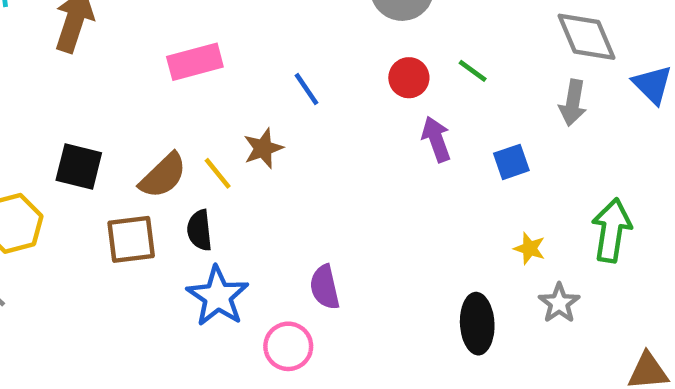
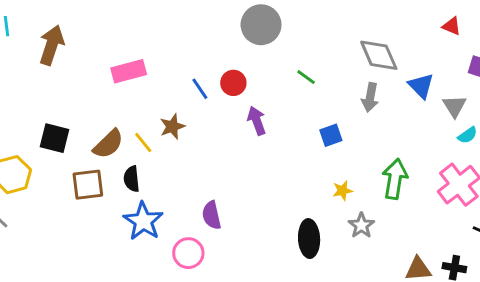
red circle: (409, 78) -> (233, 83), moved
purple arrow: (436, 139) -> (257, 121), moved
yellow star: (530, 248) -> (342, 191), turned -30

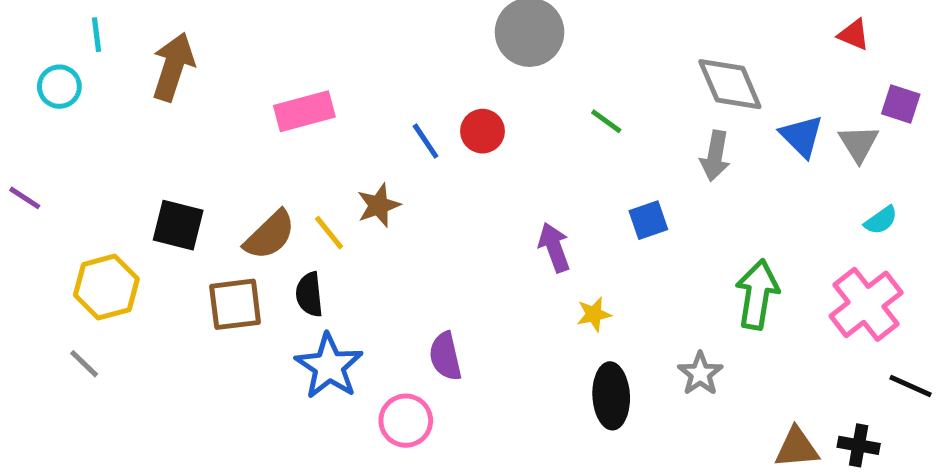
gray triangle: (454, 106) -> (859, 144), moved
purple arrow: (257, 121) -> (554, 247), moved
yellow star: (342, 191) -> (594, 314), moved

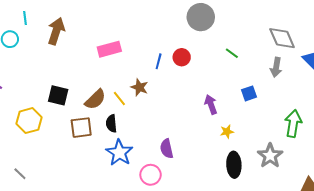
blue line: (426, 141) -> (159, 61), turned 49
brown star: (379, 205) -> (139, 87), turned -30
gray line: (84, 364) -> (20, 174), moved
gray star: (700, 374) -> (270, 156), size x1.4

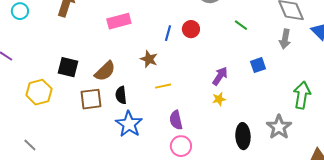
yellow line: (119, 98) -> (163, 86), moved, turned -63
purple arrow: (211, 104) -> (220, 76), turned 54
yellow star: (227, 132) -> (219, 99), moved
pink circle: (151, 175) -> (181, 146), moved

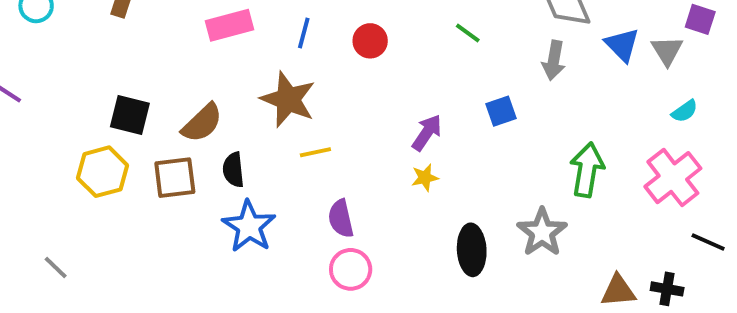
blue line: (168, 33) -> (304, 33), moved
brown star: (149, 59) -> (288, 99), size x1.6
yellow hexagon: (39, 92) -> (103, 172), moved

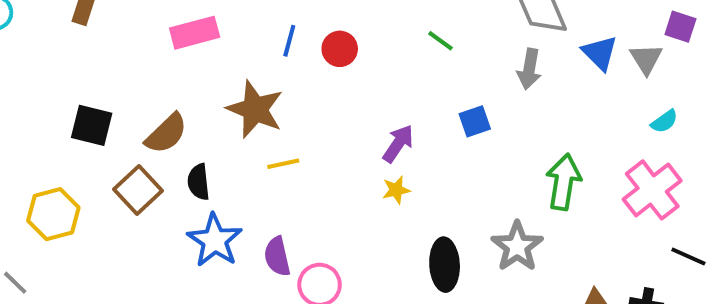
blue line: (304, 33) -> (289, 41), moved
yellow hexagon: (103, 172) -> (53, 214), moved
brown square: (175, 178) -> (138, 190), turned -36
purple semicircle: (341, 219) -> (277, 256), moved

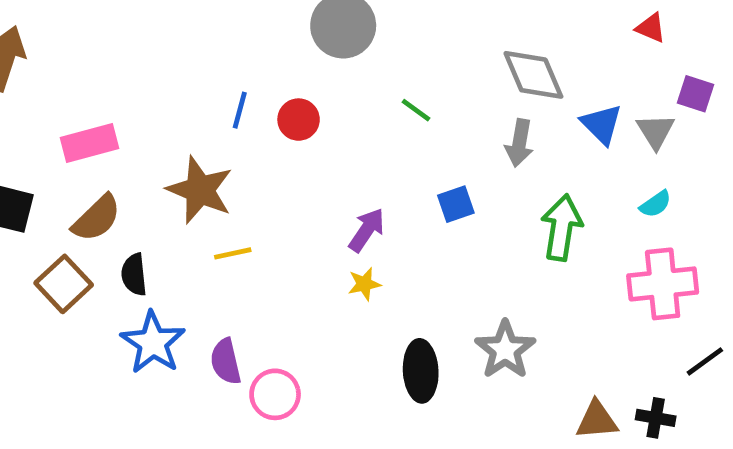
pink rectangle: (195, 33) -> (89, 143), moved
cyan semicircle: (664, 121) -> (656, 204), moved
green arrow: (563, 182) -> (562, 228), moved
pink cross: (652, 190) -> (663, 284), turned 32
black line: (688, 256) -> (705, 361), turned -60

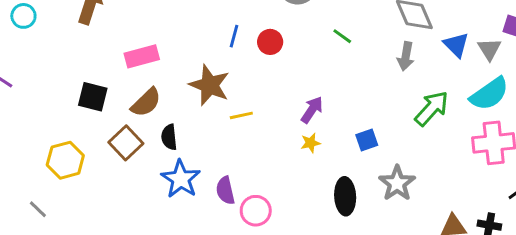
blue square: (456, 204) -> (367, 140), moved
cyan semicircle: (656, 204) -> (489, 94), size x2.0
green arrow: (562, 228) -> (432, 108), turned 33
yellow line: (233, 253) -> (241, 115), moved

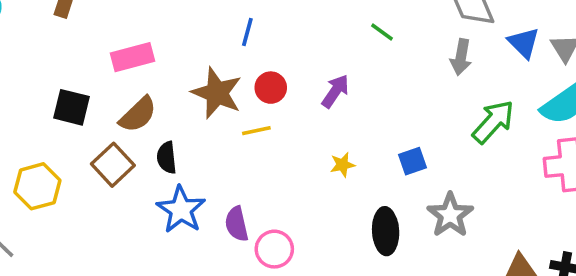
red circle: (270, 42) -> (271, 88), moved
purple arrow: (312, 110) -> (335, 91), moved

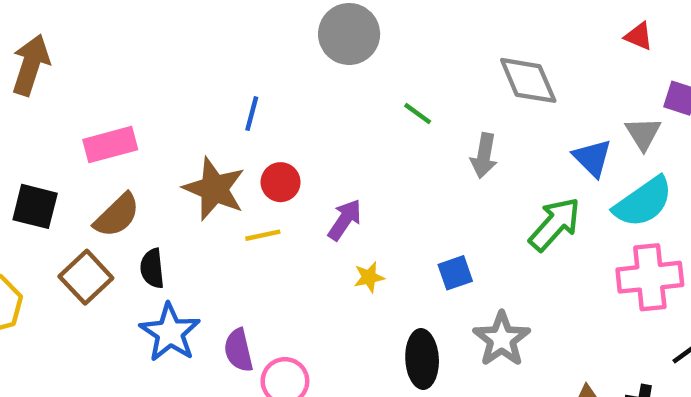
blue triangle: (524, 43) -> (592, 158), moved
gray arrow: (461, 57) -> (484, 156), moved
purple arrow: (335, 91) -> (345, 220), moved

